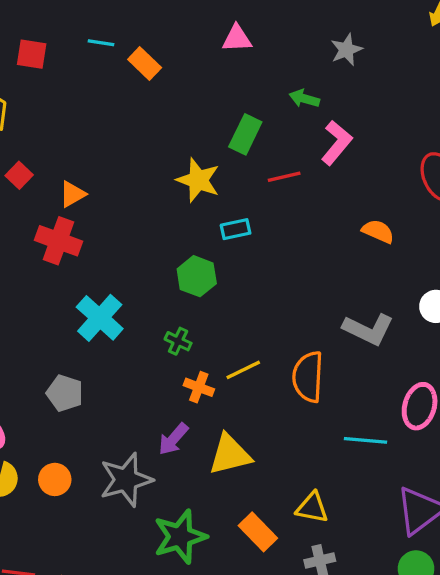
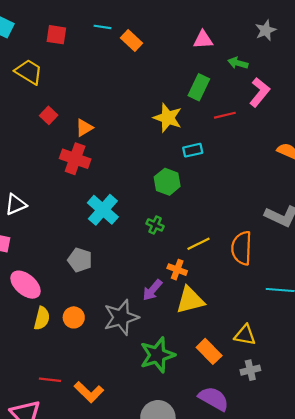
pink triangle: (237, 39) -> (203, 40), moved
orange cross: (199, 387) -> (177, 270), moved

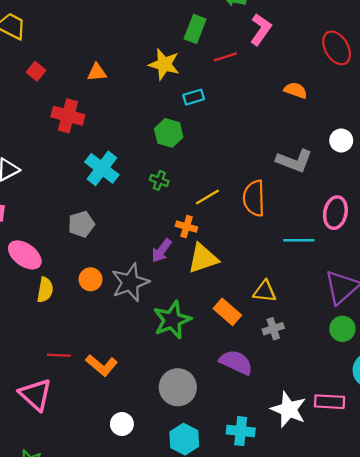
orange triangle: (84, 128) -> (97, 72), moved, turned 30
gray pentagon: (80, 260) -> (81, 224), turned -30
orange circle: (74, 317) -> (90, 279), moved

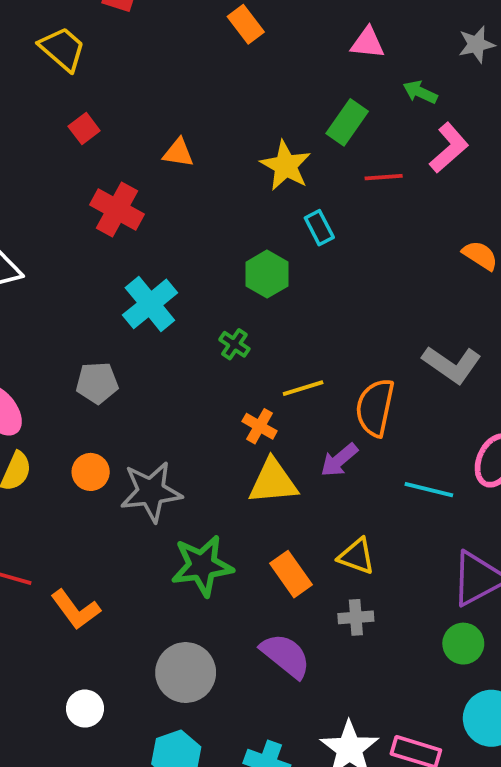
cyan rectangle: (194, 97) -> (319, 228), turned 66
purple arrow: (162, 251) -> (339, 460), moved

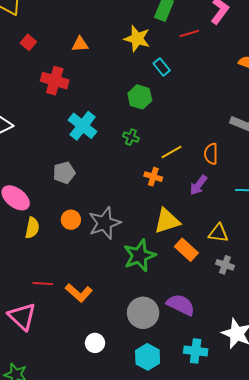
orange semicircle: (375, 408) -> (211, 154), size x0.7
yellow triangle: (273, 482) -> (167, 221), moved
gray cross: (356, 617) -> (225, 265), turned 36
purple semicircle: (286, 656) -> (181, 305), moved

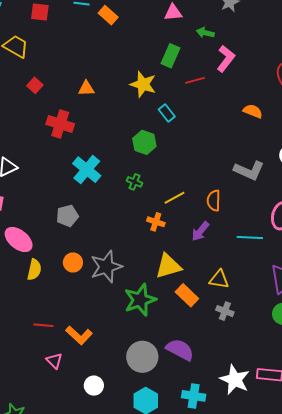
pink triangle: (22, 316) -> (54, 361), moved, size x0.6

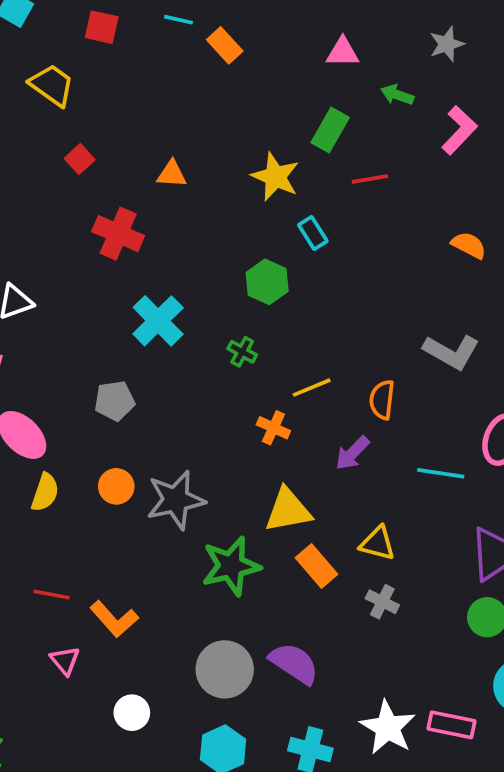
pink L-shape: (226, 59) -> (459, 130), moved

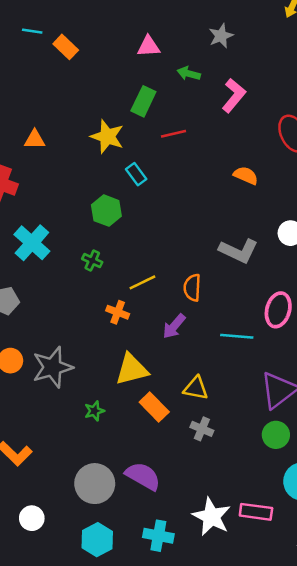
green star: (231, 566) -> (94, 411), size x0.5

